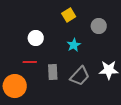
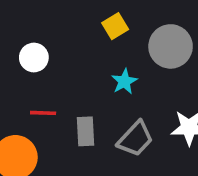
gray circle: (99, 26) -> (171, 46), size x1.5
white circle: (36, 38) -> (34, 58), moved

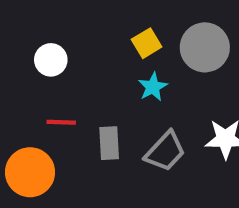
yellow square: (115, 26) -> (147, 43), moved

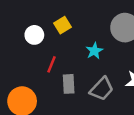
yellow square: (147, 43) -> (63, 25), moved
red line: (61, 122) -> (51, 64), moved, turned -70

